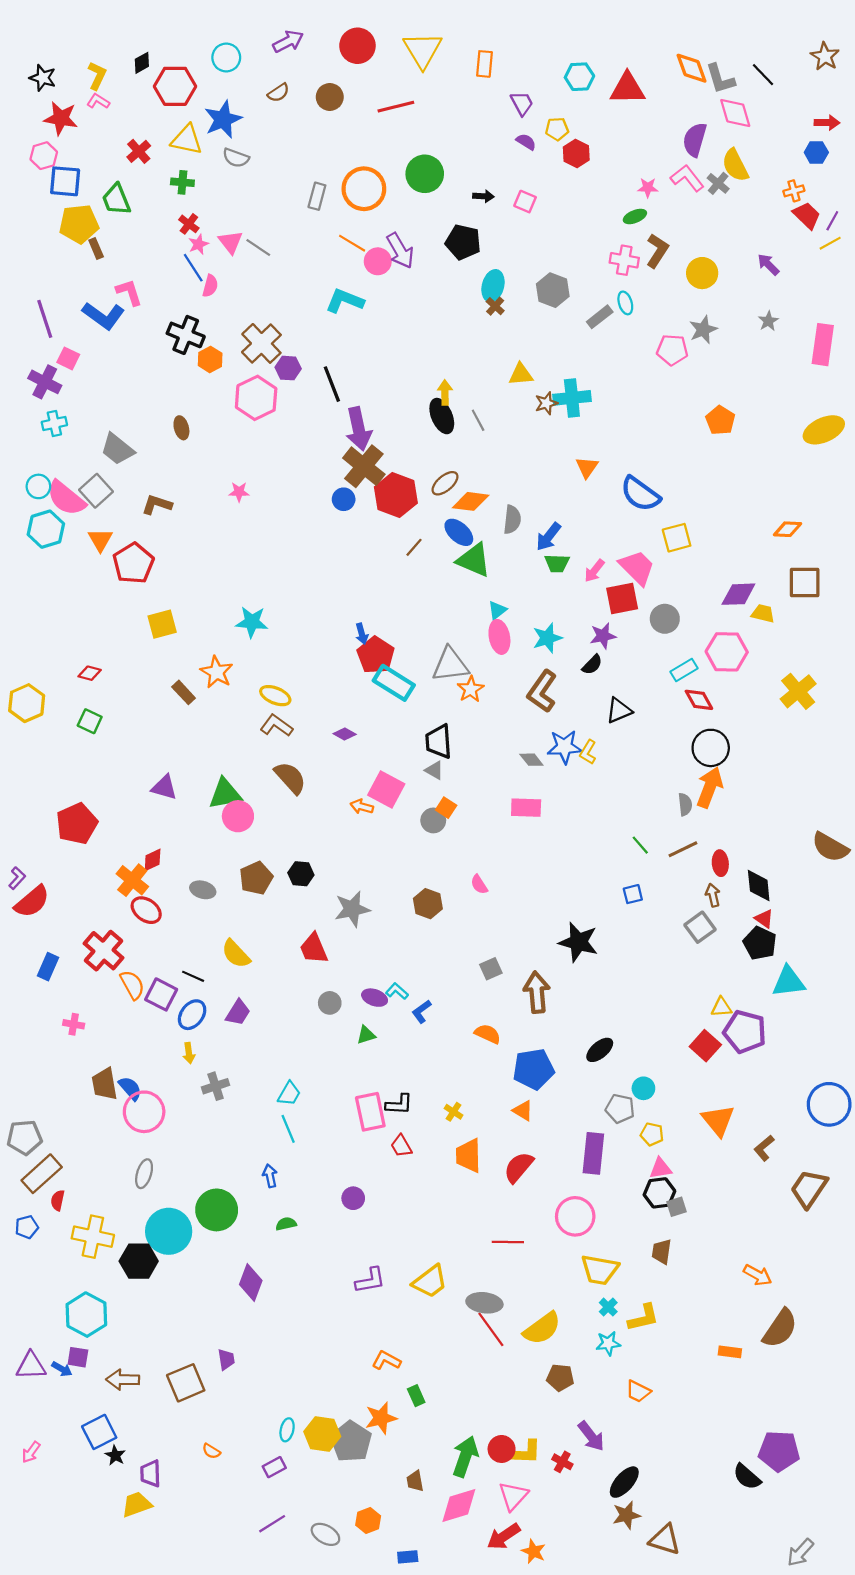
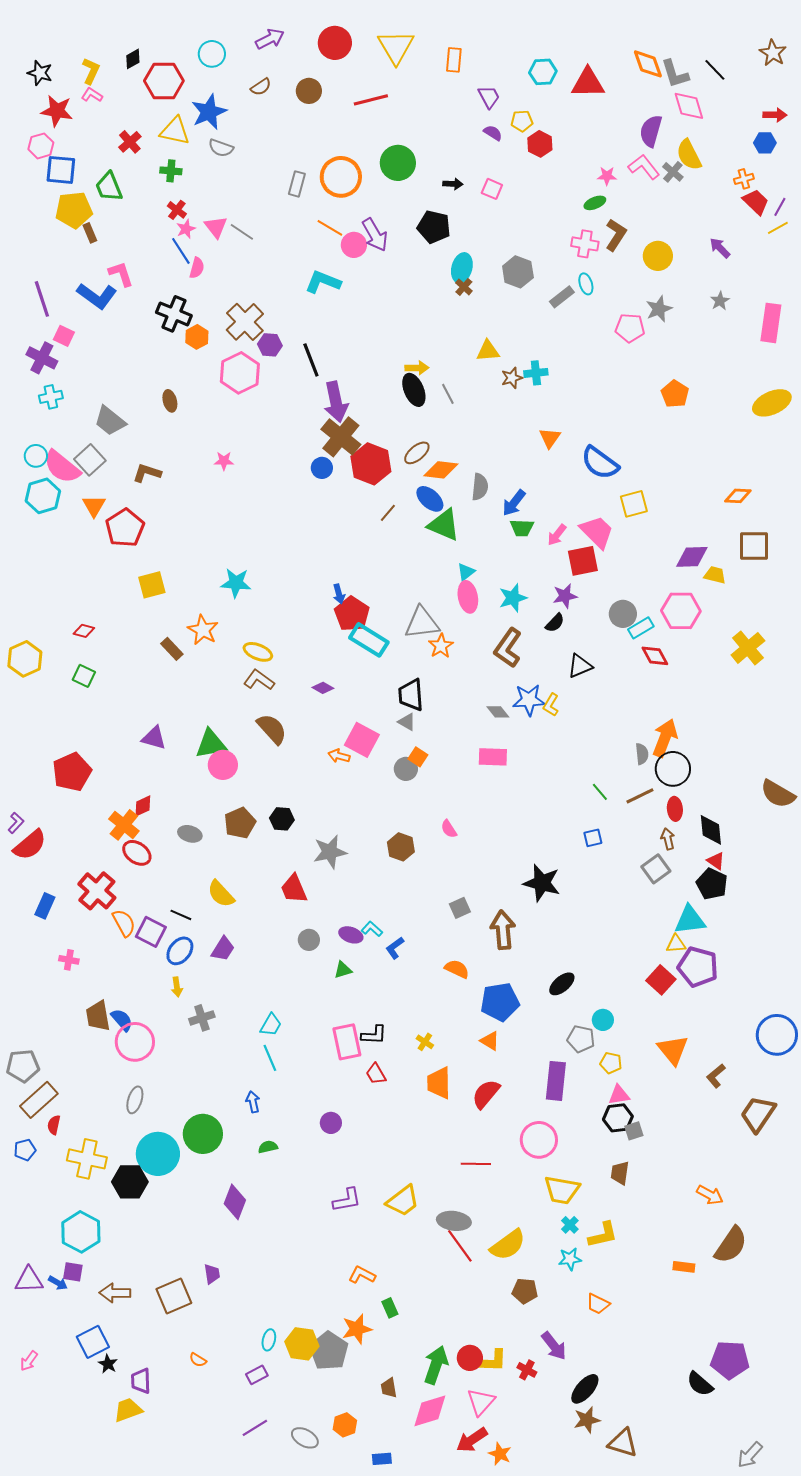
yellow arrow: (445, 393) -> (417, 368), turned 90
cyan cross: (572, 398) -> (536, 373), size x0.7
gray circle: (665, 619) -> (623, 614), moved
black circle: (711, 748) -> (673, 769), moved
cyan triangle: (789, 982) -> (690, 920), moved

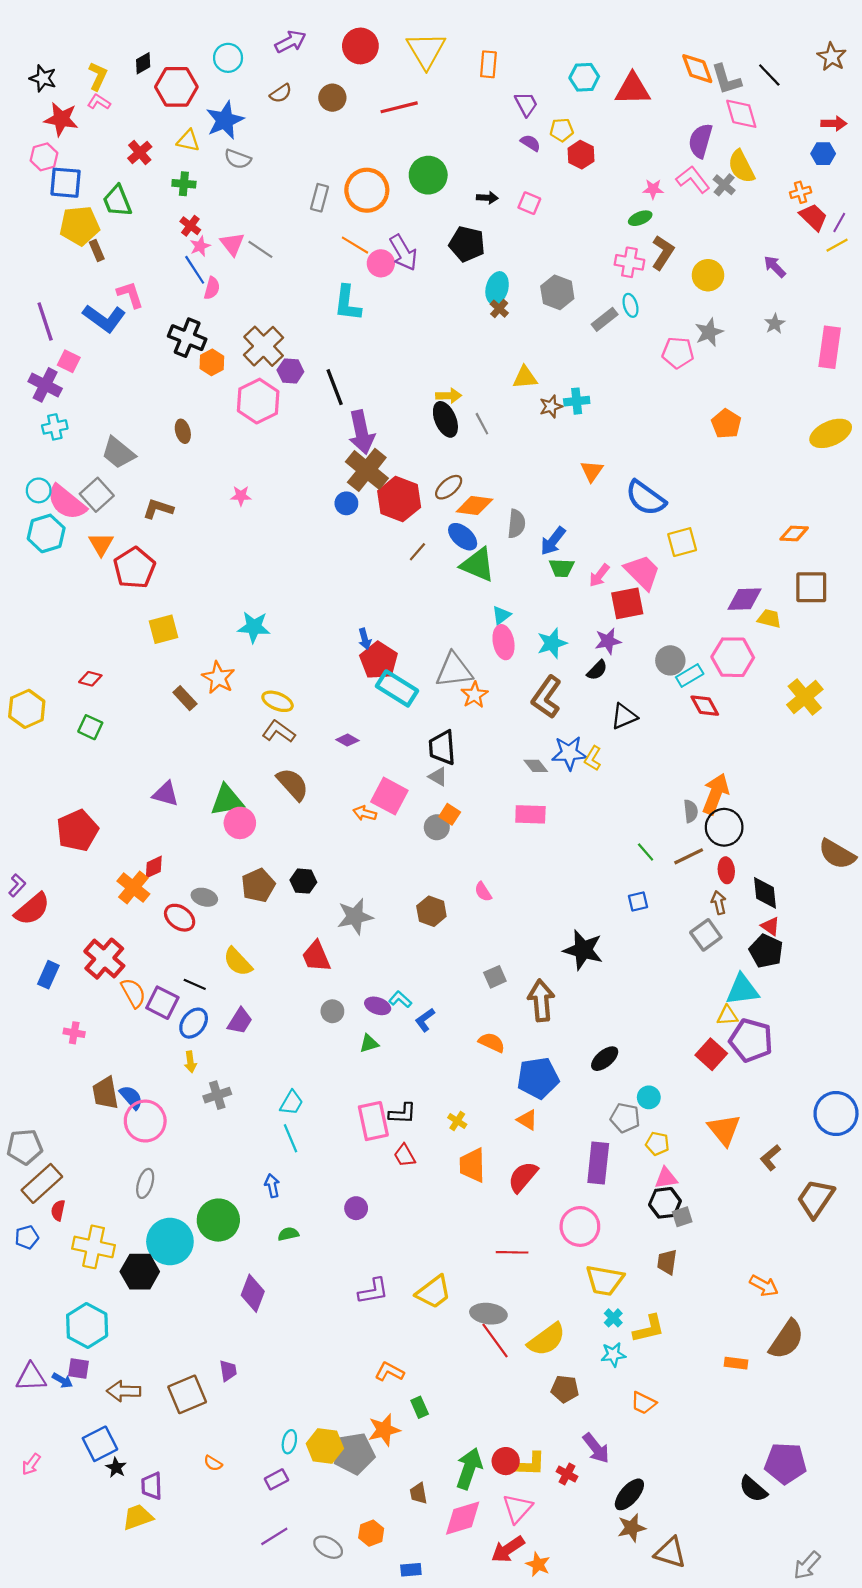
yellow triangle: (175, 131) -> (188, 141), size x0.7
cyan L-shape: (323, 282) -> (347, 303), turned -105
red ellipse: (137, 853) -> (180, 918), moved
gray pentagon: (329, 1351) -> (354, 1454), turned 30

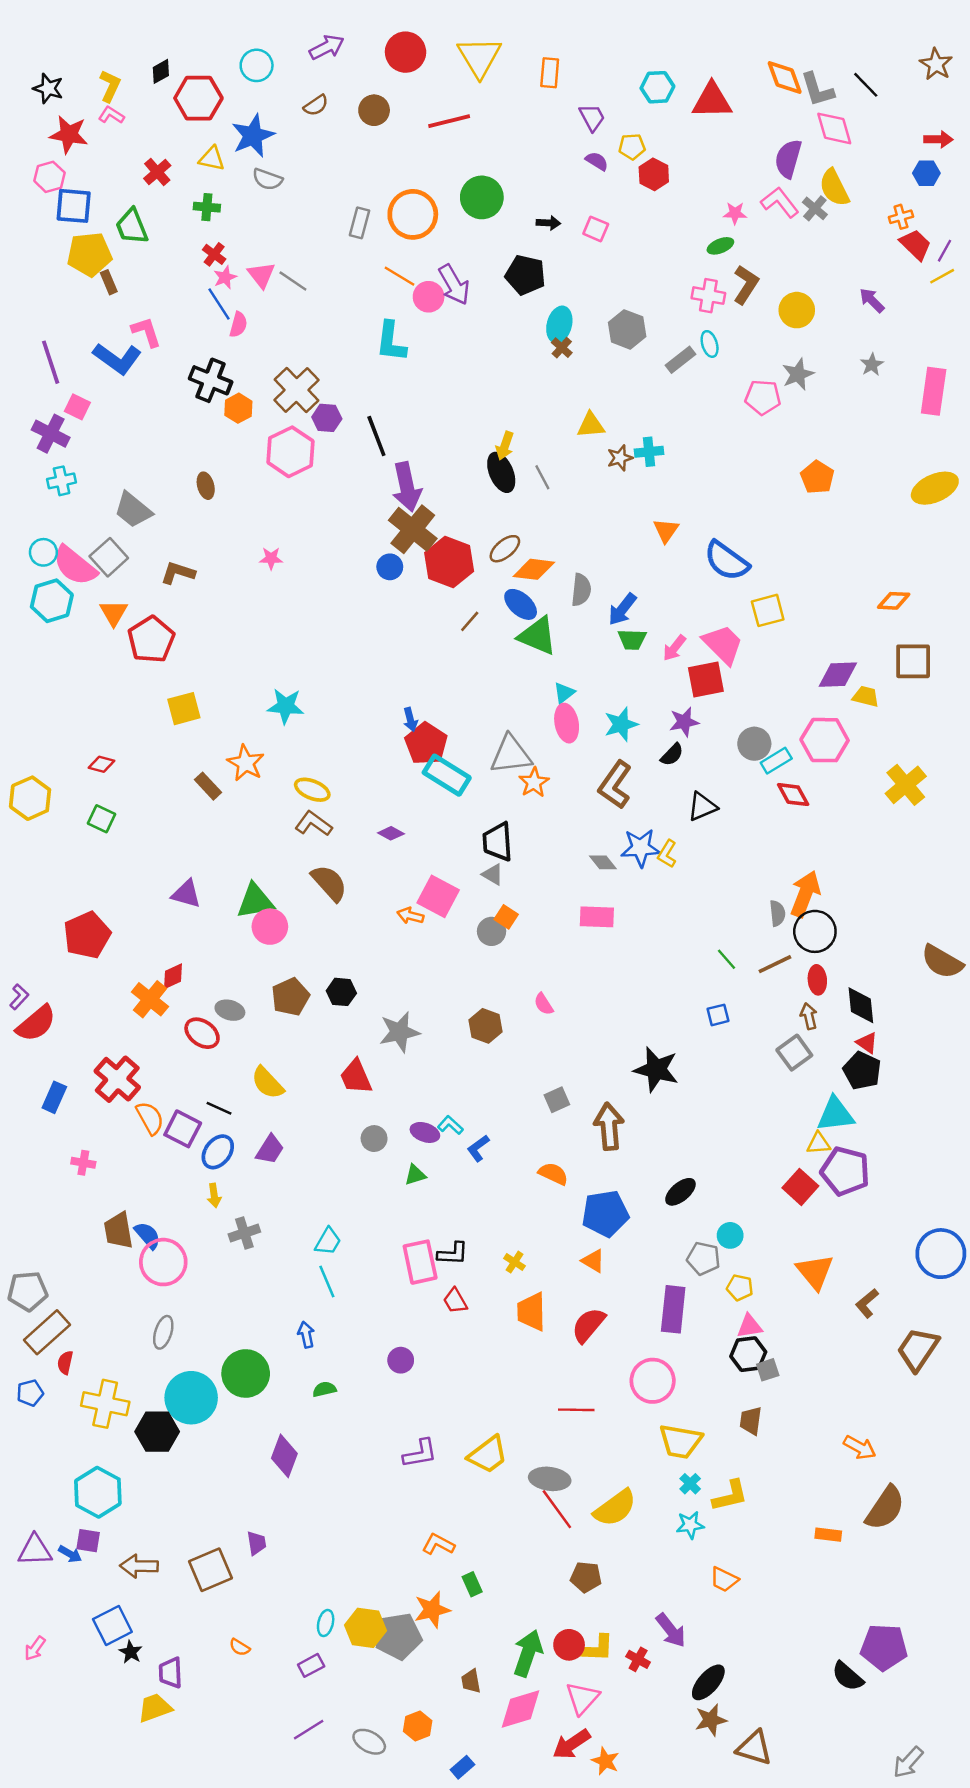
yellow arrow: (449, 396) -> (505, 446), turned 110
brown pentagon: (565, 1389) -> (586, 1577), moved
blue rectangle: (411, 1570) -> (462, 1767), turned -36

